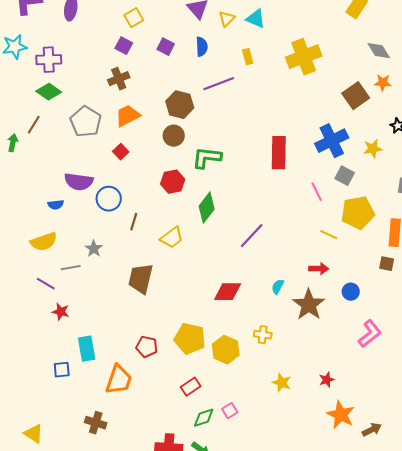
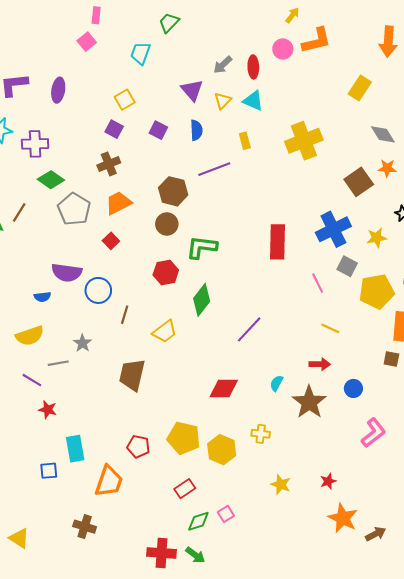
green diamond: (49, 92) -> (51, 180), moved
yellow pentagon: (358, 213) -> (377, 291), moved

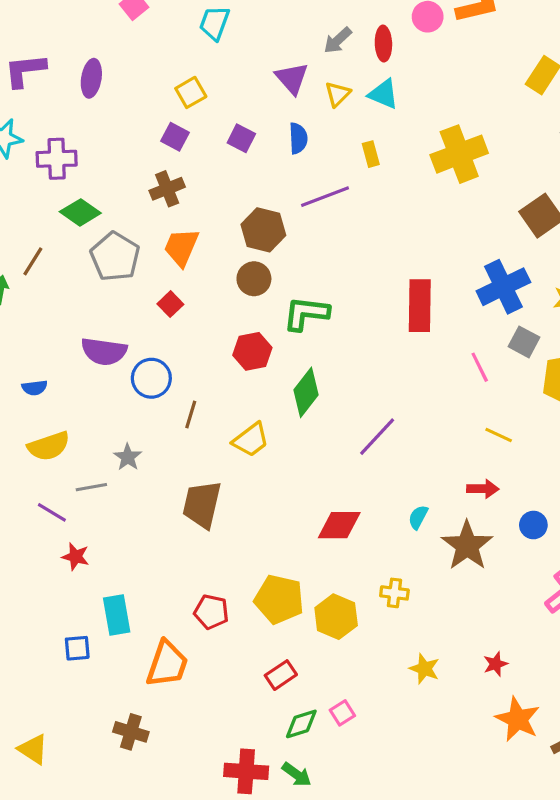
orange trapezoid: (118, 203) -> (181, 247), turned -40
blue semicircle: (42, 297) -> (35, 388), moved

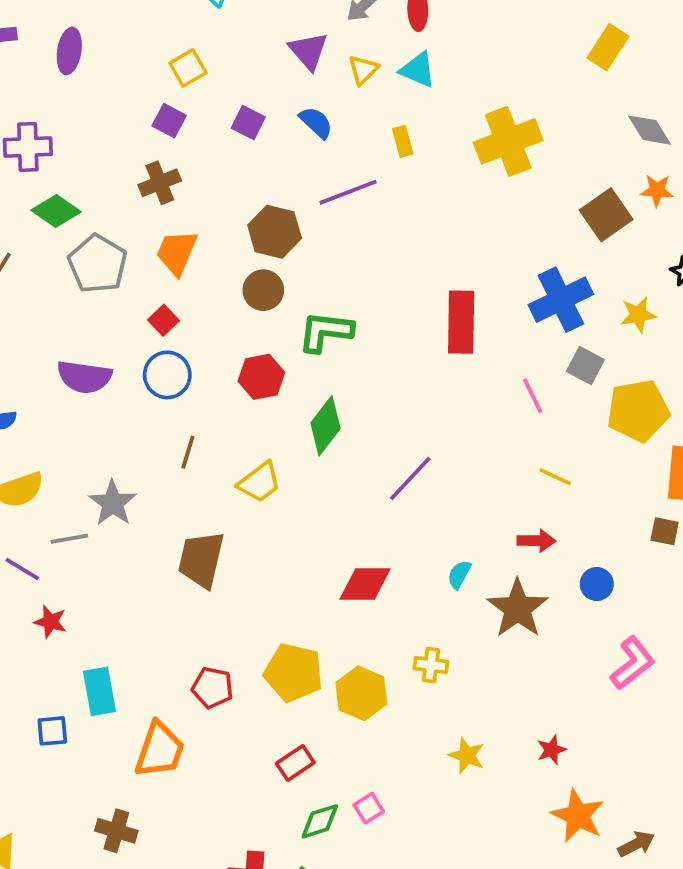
blue semicircle: (298, 138) -> (316, 123), turned -44
blue circle: (151, 378) -> (167, 375), moved
gray star: (128, 457) -> (113, 503), size x1.4

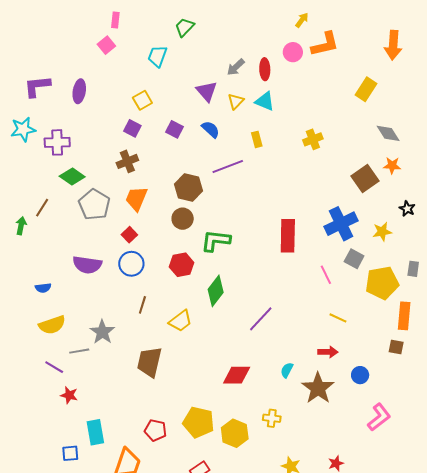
yellow cross: (508, 141) -> (313, 139), size x0.6

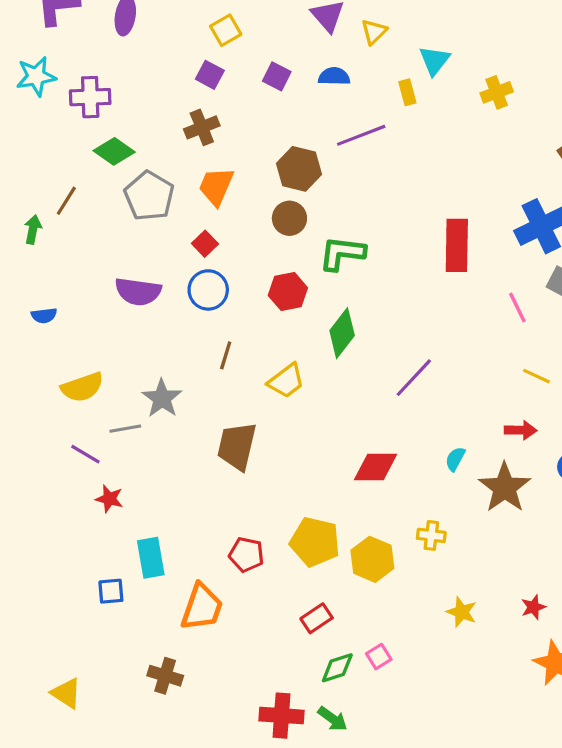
cyan triangle: (265, 101) -> (435, 60), moved, turned 45
blue semicircle: (211, 129) -> (334, 76), turned -42
blue semicircle: (43, 288) -> (44, 315), moved

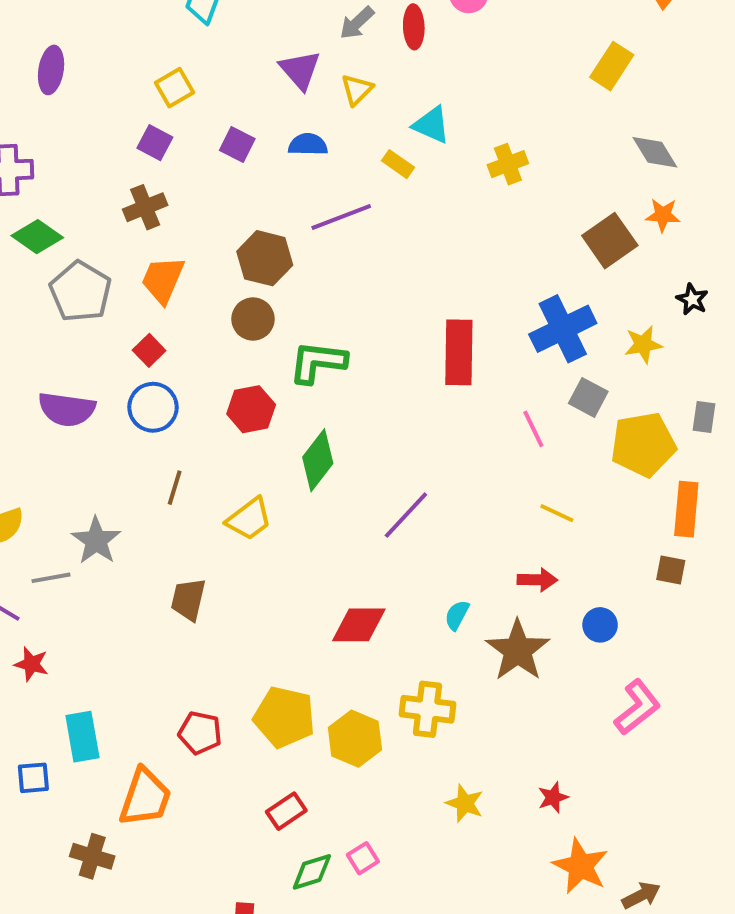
cyan triangle: (435, 60) -> (431, 125), turned -44
yellow rectangle: (407, 92) -> (398, 164), turned -40
brown trapezoid: (237, 446) -> (188, 599), size x0.7
yellow cross: (431, 535) -> (428, 709), size x1.5
brown cross: (165, 676) -> (92, 856), moved

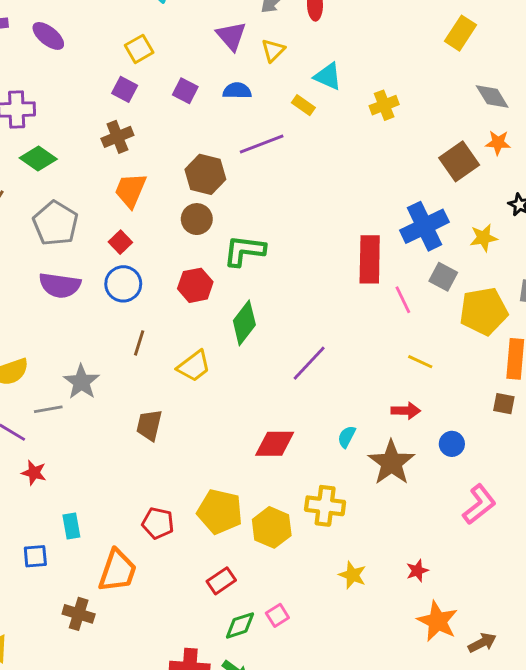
purple ellipse: (51, 70) -> (48, 36), turned -60
gray pentagon: (80, 292) -> (56, 223), moved
red rectangle: (459, 352) -> (370, 259), moved
cyan rectangle: (82, 737) -> (71, 526), size x0.7

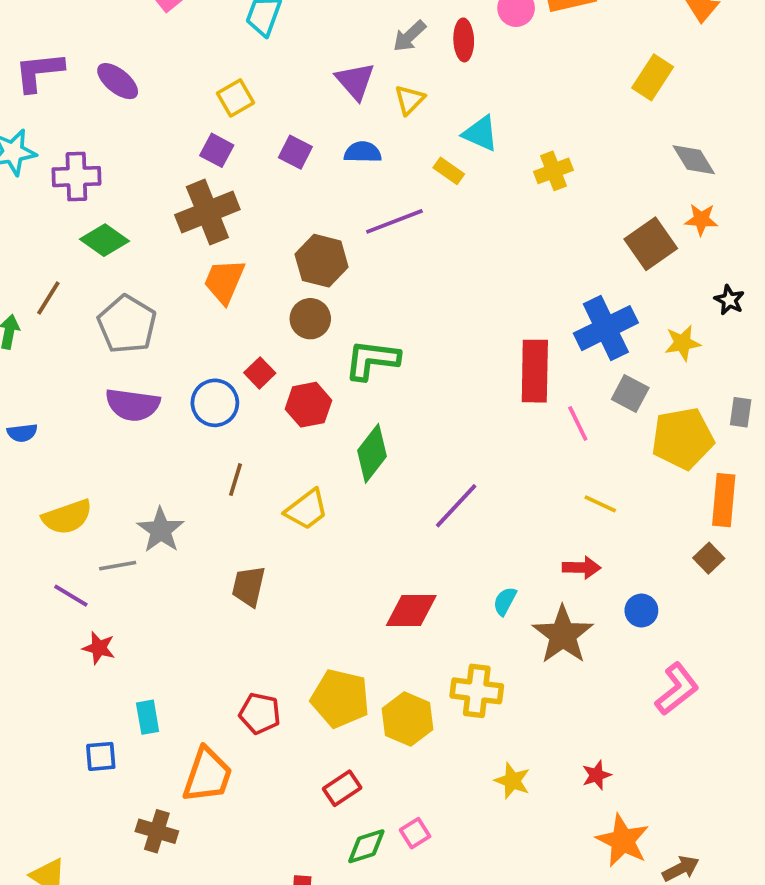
brown cross: (117, 137) -> (207, 212), size x1.5
red square: (120, 242) -> (260, 373), moved
brown square: (504, 404) -> (709, 558), turned 35

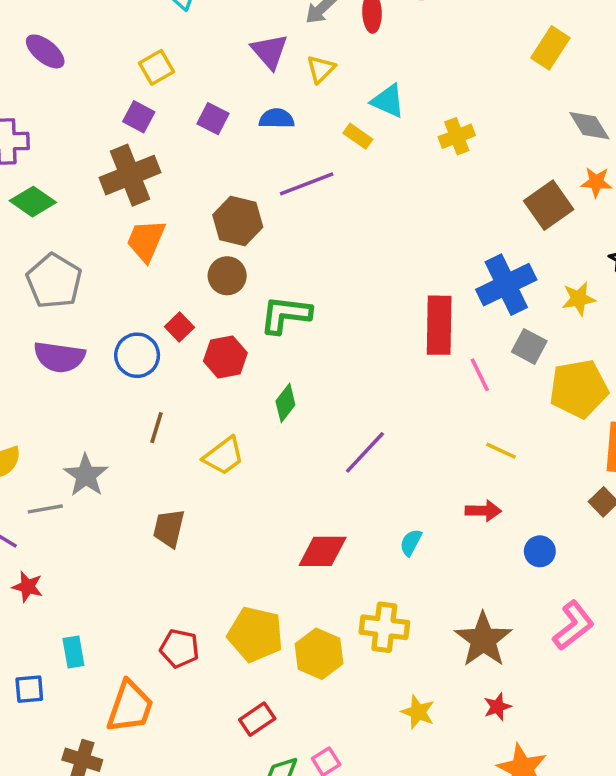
green diamond: (372, 453) -> (285, 403), size x0.7
brown star: (563, 635) -> (483, 640), moved

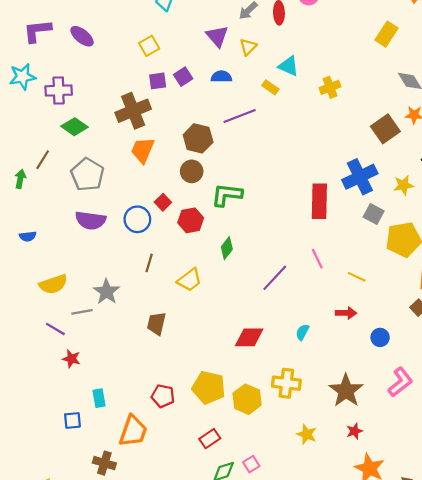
purple square: (139, 117) -> (158, 81), moved, turned -36
purple square: (213, 119) -> (183, 77), turned 30
pink line: (480, 375) -> (317, 259), moved

